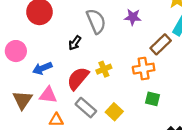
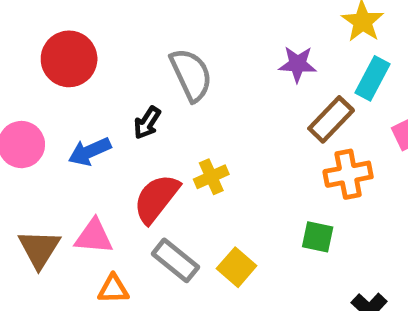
purple star: (133, 17) -> (298, 64), moved
blue arrow: (42, 68) -> (90, 151), moved
orange cross: (144, 69) -> (348, 174), moved

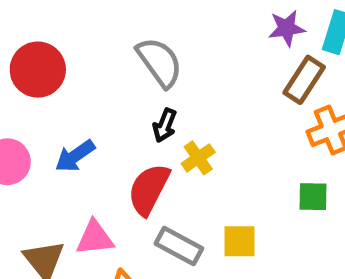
purple star: (298, 64) -> (287, 28), moved
black arrow: (147, 123) -> (165, 125), moved
yellow square: (237, 267) -> (240, 241), turned -30

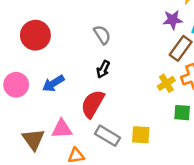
gray semicircle: (160, 62) -> (102, 35), size x0.7
yellow cross: (198, 158) -> (166, 83), moved

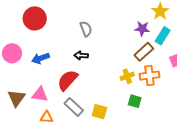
black arrow: (103, 69) -> (81, 55), turned 56

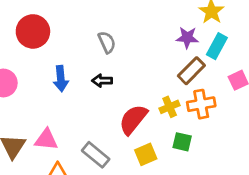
blue arrow: (41, 58) -> (61, 79), moved, turned -72
red semicircle: (68, 80) -> (133, 119), moved
yellow square: (99, 112) -> (146, 154), moved, turned -35

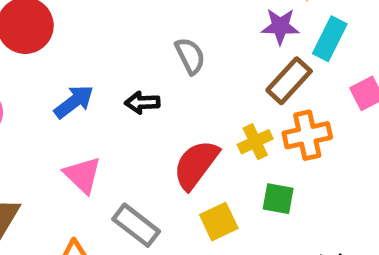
gray semicircle: (107, 42) -> (190, 56), moved
blue arrow: (61, 79) -> (74, 102), turned -120
pink triangle: (46, 139) -> (82, 175), moved, turned 40

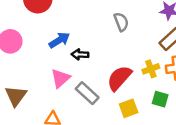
black arrow: (142, 103) -> (80, 54), moved
pink triangle: (82, 175) -> (60, 78), turned 30
gray rectangle: (136, 225) -> (87, 93), moved

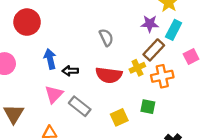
blue arrow: (59, 40) -> (50, 59), turned -66
yellow cross: (151, 69) -> (137, 68), moved
red semicircle: (119, 78) -> (109, 75), moved, turned -120

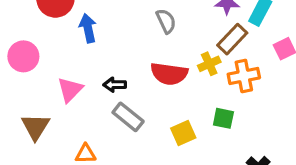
blue arrow: (50, 59) -> (88, 28), moved
black arrow: (70, 71) -> (115, 85), moved
pink triangle: (54, 94) -> (70, 90), moved

